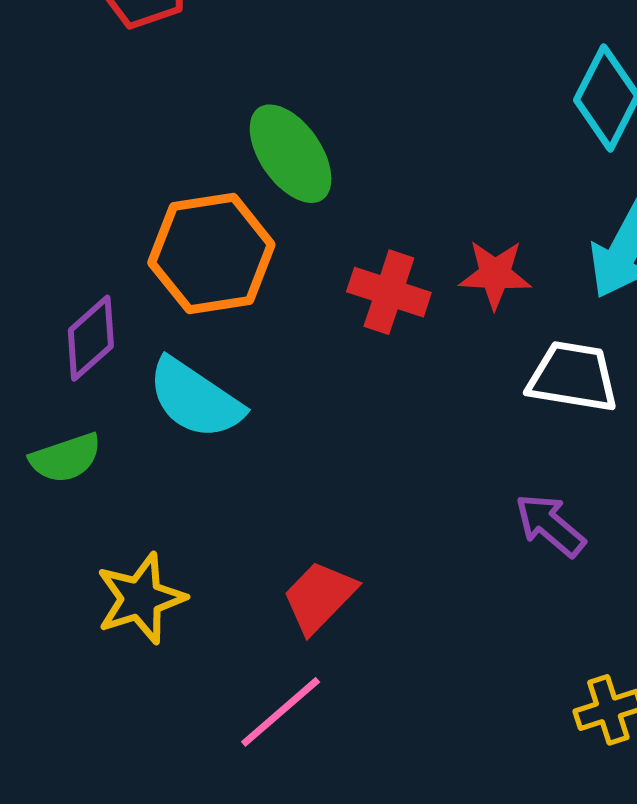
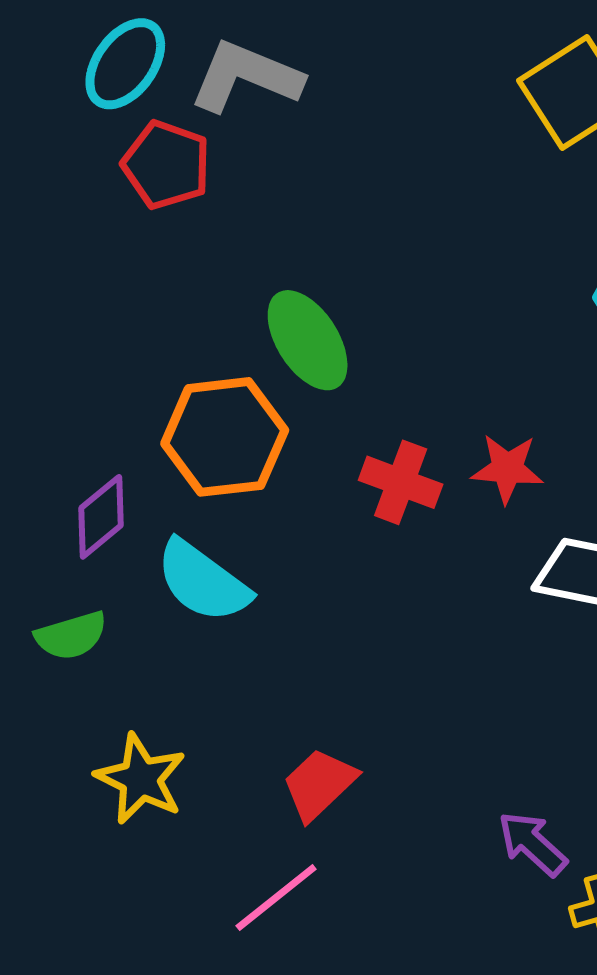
purple arrow: (550, 525) -> (532, 844), moved
yellow star: (141, 598) -> (141, 779), turned -30

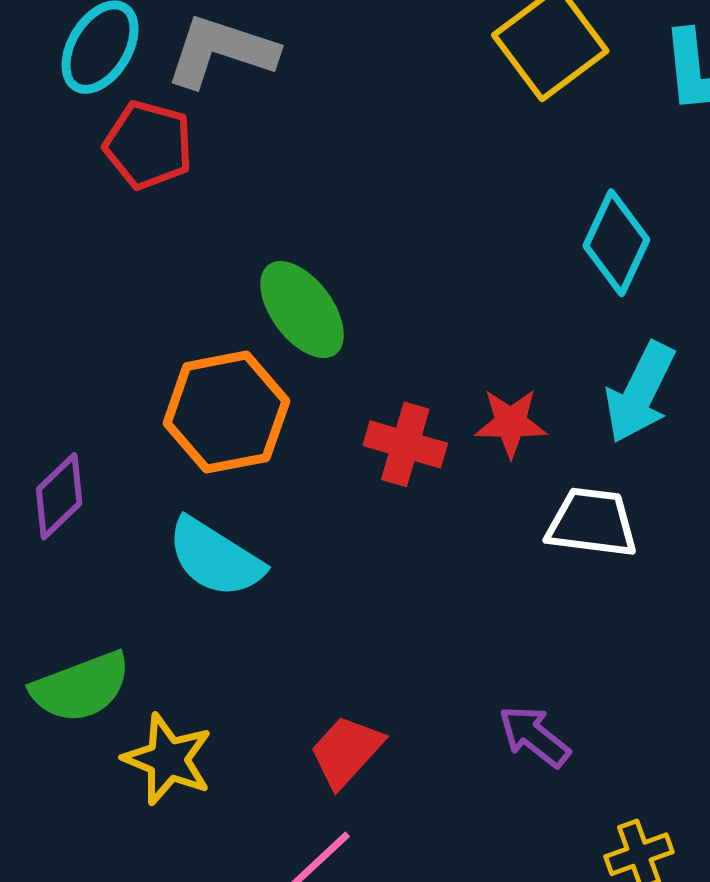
purple diamond: (101, 517) -> (59, 496), moved
green semicircle: (71, 636) -> (81, 687), moved, size x1.4
purple arrow: (532, 844) -> (534, 736), moved

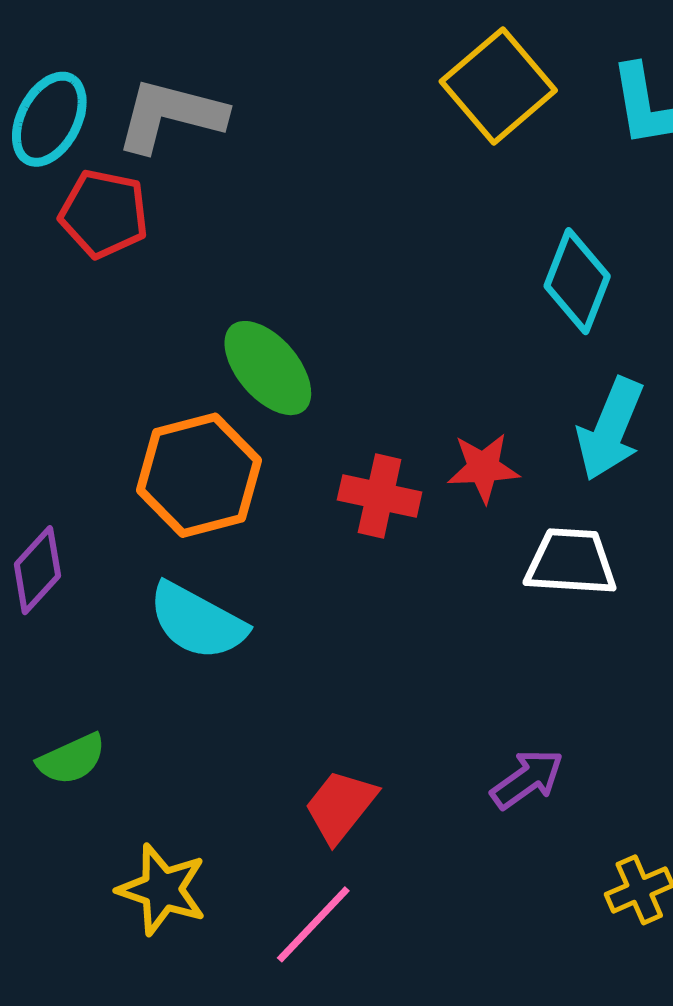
green semicircle: (81, 687) -> (72, 759), size x0.7
purple arrow: (534, 736) -> (527, 779), turned 110
yellow star: (168, 759) -> (162, 889), moved

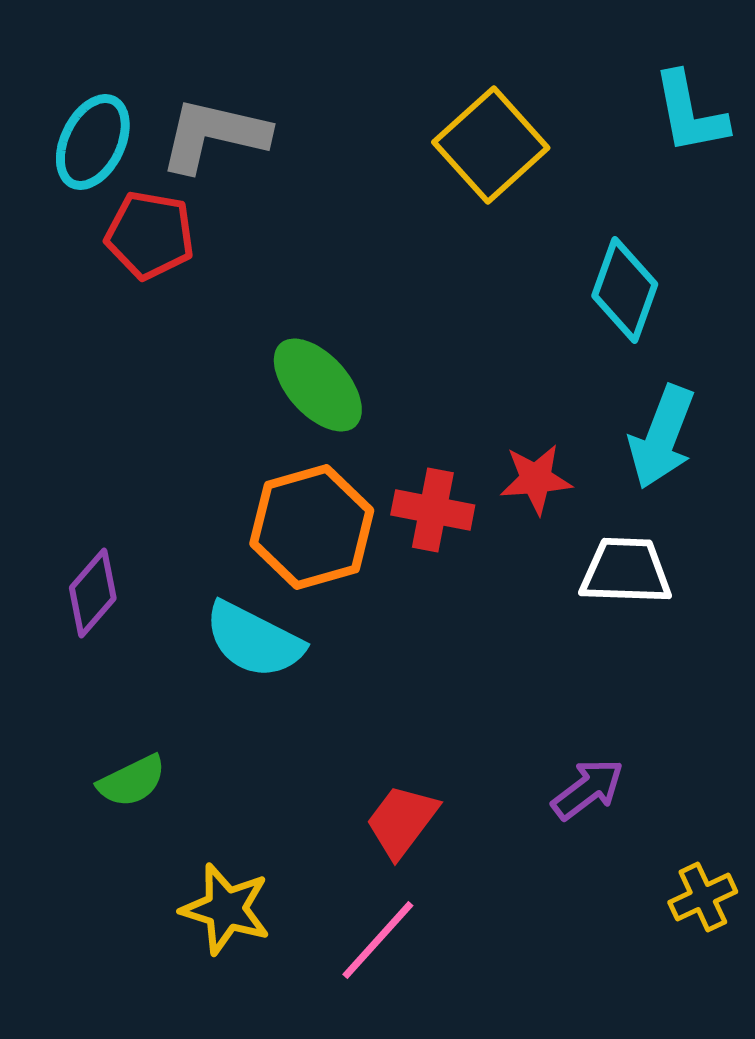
yellow square: (498, 86) -> (491, 145), moved
orange hexagon: (199, 475) -> (312, 527), moved

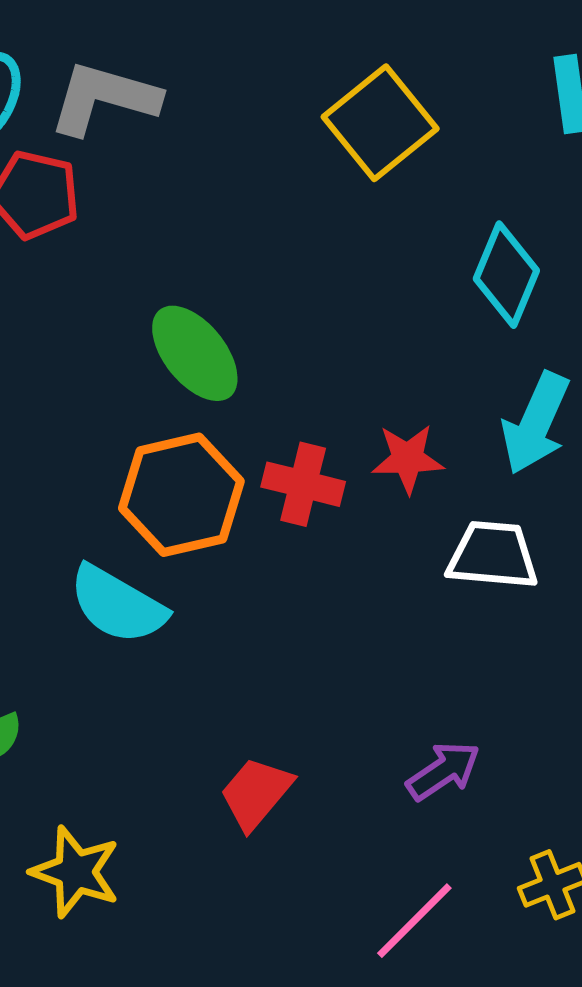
pink line: (378, 940) -> (414, 921), moved

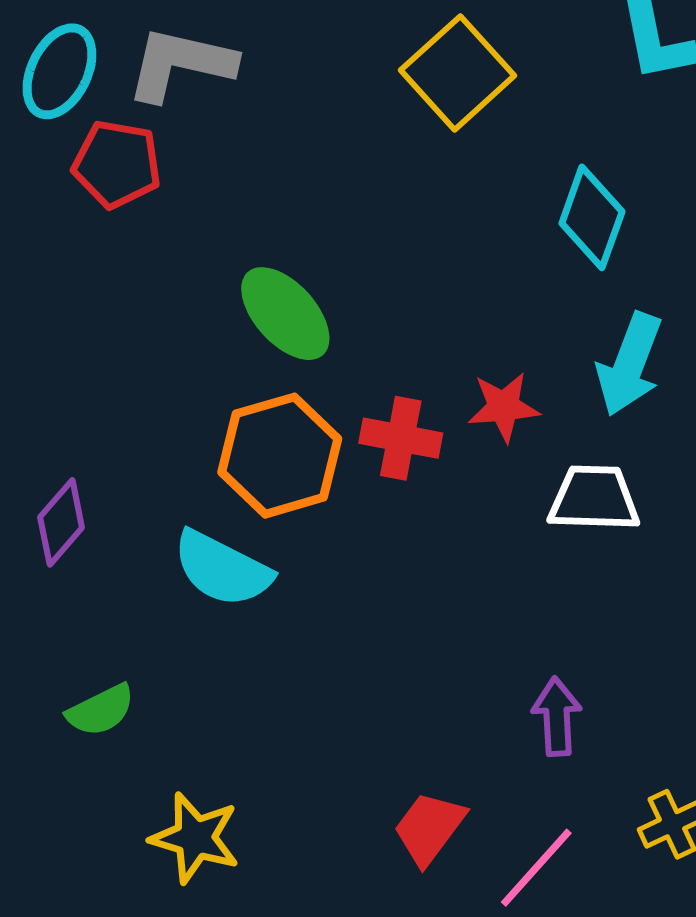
purple arrow: (443, 771) -> (557, 717), turned -56
red trapezoid: (256, 793) -> (429, 828), moved

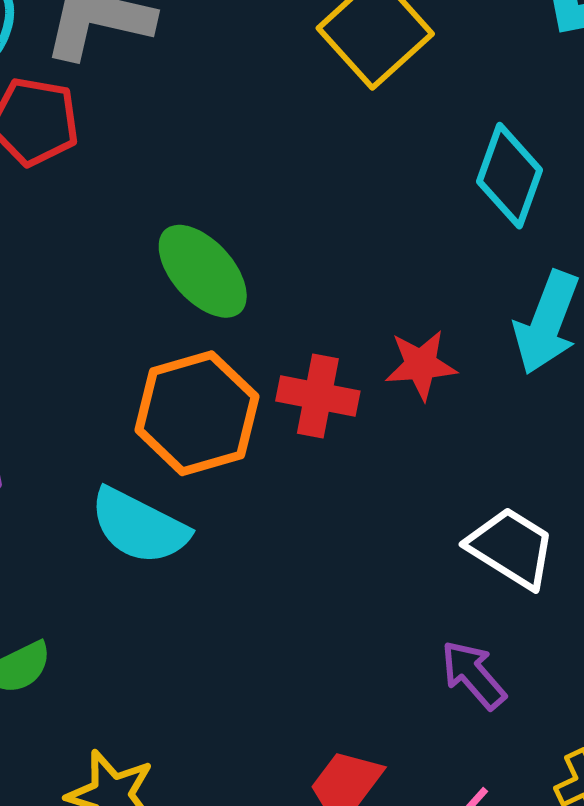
white trapezoid: (594, 498) -> (511, 548), moved, turned 30
purple arrow: (557, 717) -> (473, 675), turned -38

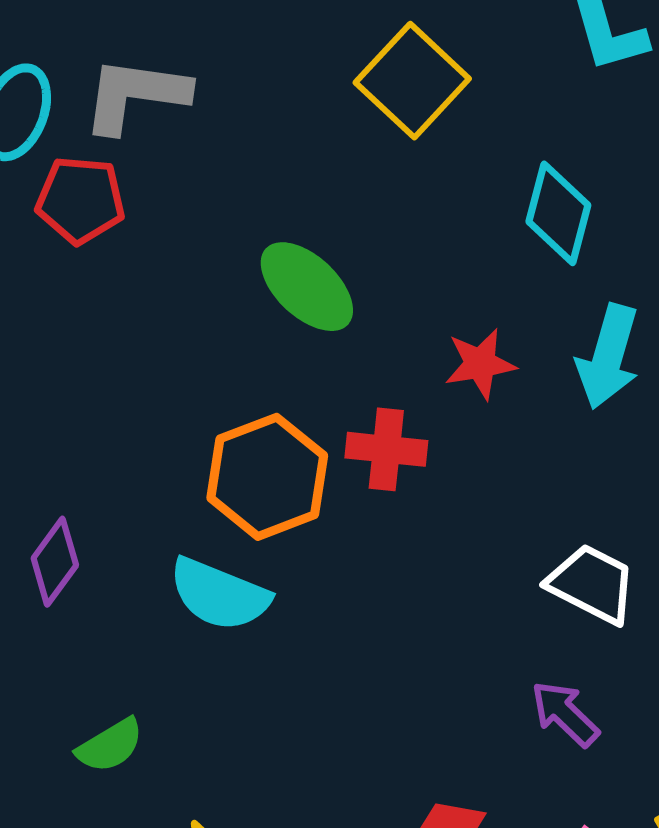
green ellipse: (203, 271) -> (307, 287), moved
red star: (421, 365) -> (480, 364), moved

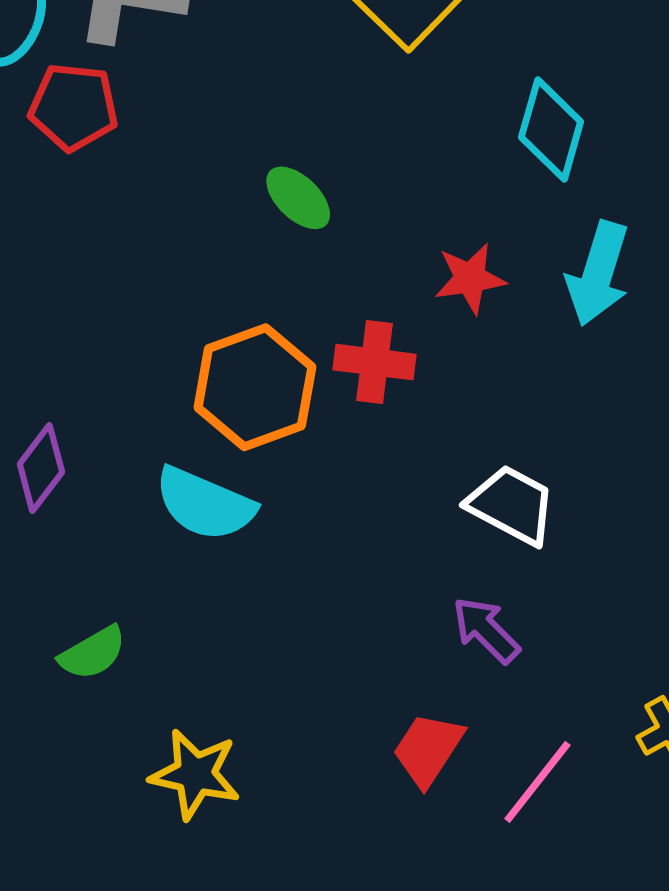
green ellipse: (307, 287) -> (298, 198), size x0.7
white trapezoid: (592, 584) -> (512, 505), moved
purple arrow: (565, 714) -> (486, 630), moved

